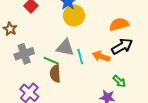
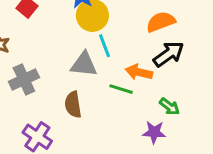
cyan line: (80, 57) -> (105, 46), moved
green line: (51, 61) -> (121, 89), moved

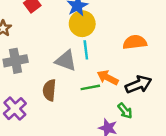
black arrow: (169, 54) -> (139, 84), moved
green line: (121, 89) -> (90, 87), turned -42

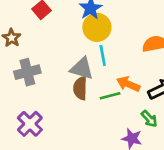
brown semicircle: (49, 90) -> (80, 88), moved

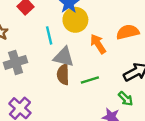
cyan line: (103, 56) -> (49, 35), moved
orange arrow: (128, 84) -> (98, 44), moved, turned 36

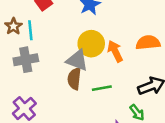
yellow circle: (75, 20) -> (91, 44), moved
cyan line: (49, 35) -> (30, 30), moved

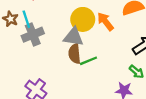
gray cross: (26, 60) -> (33, 35), moved
green line: (102, 88) -> (88, 61), moved

